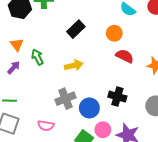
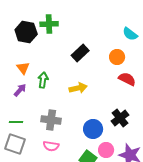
green arrow: (37, 57) -> (43, 80), turned 35
black cross: (117, 97) -> (120, 118), turned 36
gray cross: (66, 99) -> (51, 120), moved, turned 30

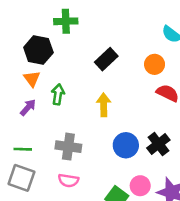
black hexagon: (26, 32) -> (38, 50), moved
yellow arrow: (78, 88) -> (104, 105), turned -78
blue circle: (93, 129) -> (126, 145), moved

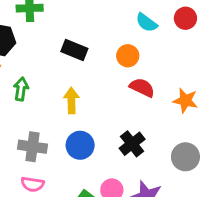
black rectangle: (106, 59) -> (74, 50), turned 65
blue circle: (126, 145) -> (80, 145), moved

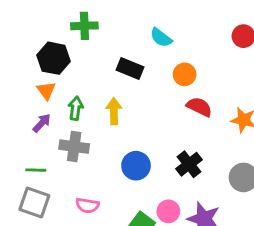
cyan semicircle: (146, 23) -> (161, 38), moved
yellow arrow: (71, 101) -> (114, 111), moved
gray cross: (32, 147) -> (74, 147), moved

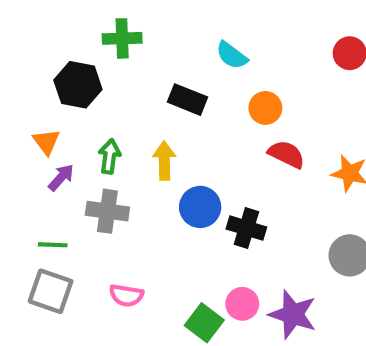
orange triangle: (46, 91) -> (46, 142), moved
black cross: (189, 164) -> (246, 228), moved, turned -35
blue circle: (136, 166) -> (200, 207), moved

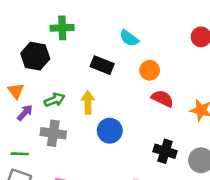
green arrow: (110, 156) -> (54, 100), turned 60
black cross: (246, 228) -> (165, 151), moved

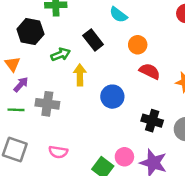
black rectangle: (102, 65) -> (93, 40), turned 30
green arrow: (54, 100) -> (61, 54), moved
blue circle: (110, 131) -> (112, 97), moved
green line: (20, 154) -> (16, 110), moved

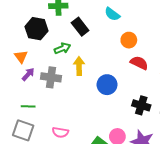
black rectangle: (93, 40) -> (80, 27), moved
gray cross: (47, 104) -> (51, 77), moved
green line: (16, 110) -> (28, 106), moved

